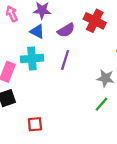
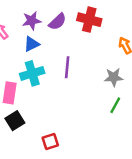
purple semicircle: (66, 30) -> (58, 22), moved
blue triangle: (37, 32) -> (32, 44), turned -42

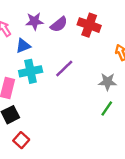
blue triangle: (32, 44) -> (23, 46), moved
purple line: (67, 67) -> (64, 68), turned 36
red square: (50, 141) -> (21, 140), moved, turned -35

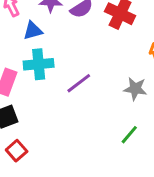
purple line: (64, 68) -> (79, 83), moved
green line: (107, 109) -> (129, 135), moved

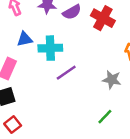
blue triangle: (33, 31) -> (25, 39), moved
cyan cross: (39, 64) -> (50, 48), moved

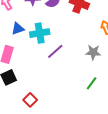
red square: (13, 125) -> (30, 100), moved

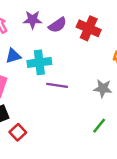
purple line: (55, 51) -> (57, 85), turned 48
red square: (30, 100) -> (18, 132), moved

